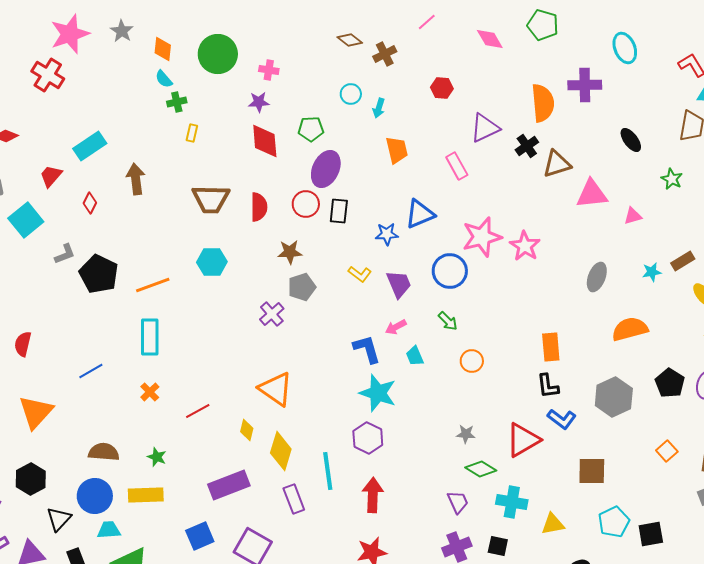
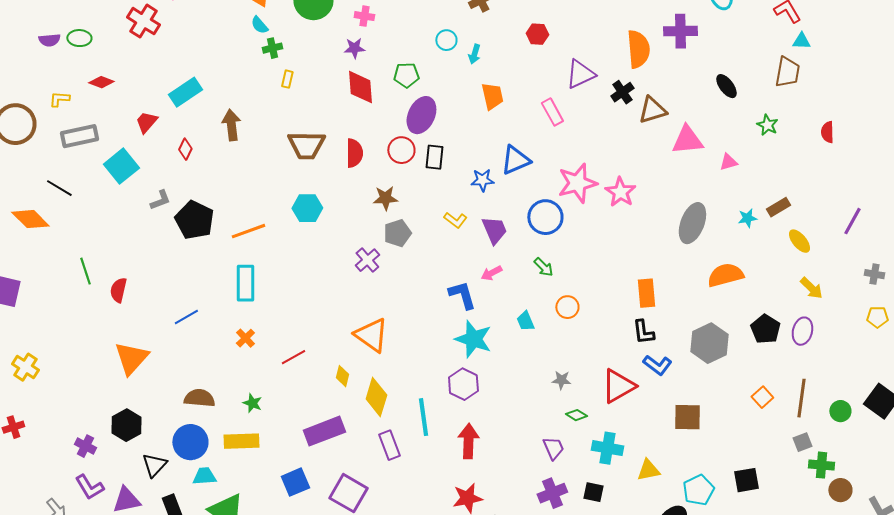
gray ellipse: (597, 277) -> (692, 223), size x1.4
cyan trapezoid: (415, 356) -> (525, 321), moved
green diamond: (481, 469) -> (576, 415), size x0.7
cyan pentagon: (614, 522) -> (698, 490), moved

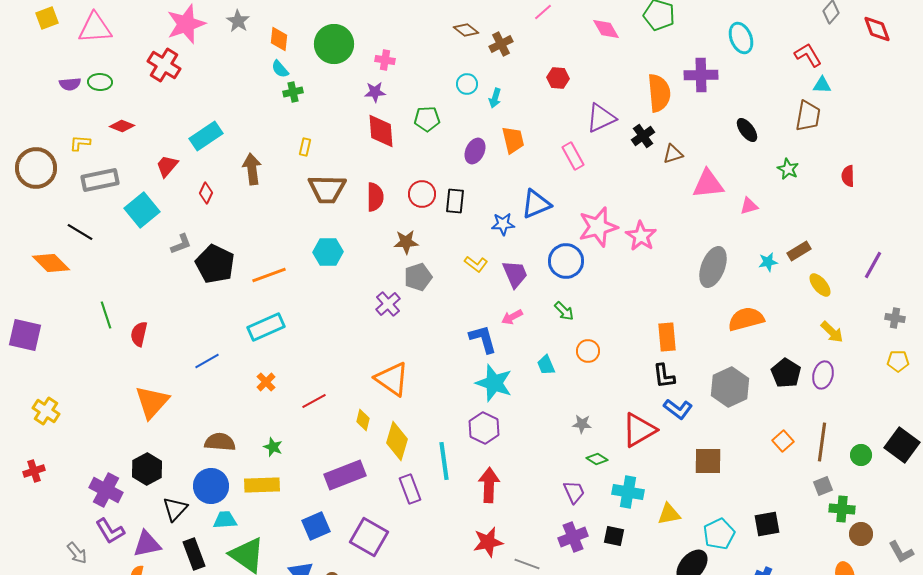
yellow rectangle: (287, 79) -> (305, 147), moved
brown triangle: (652, 110) -> (673, 154), size x0.7
purple ellipse: (421, 115) -> (475, 151), moved, size x0.7
cyan rectangle: (245, 283) -> (266, 327), turned 66
purple cross: (85, 446) -> (106, 490), size x1.5

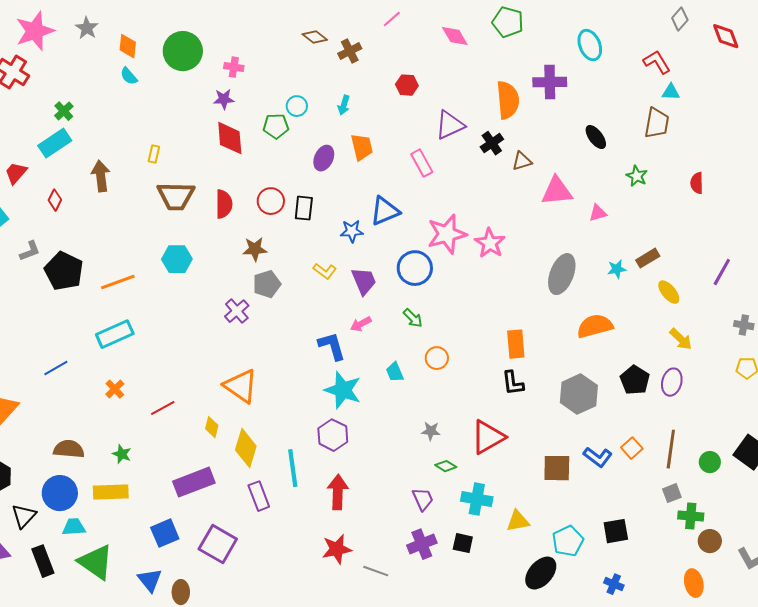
cyan circle: (467, 84) -> (297, 106), moved
green cross: (293, 92) -> (64, 111), moved, turned -30
blue L-shape: (678, 409) -> (598, 457), moved

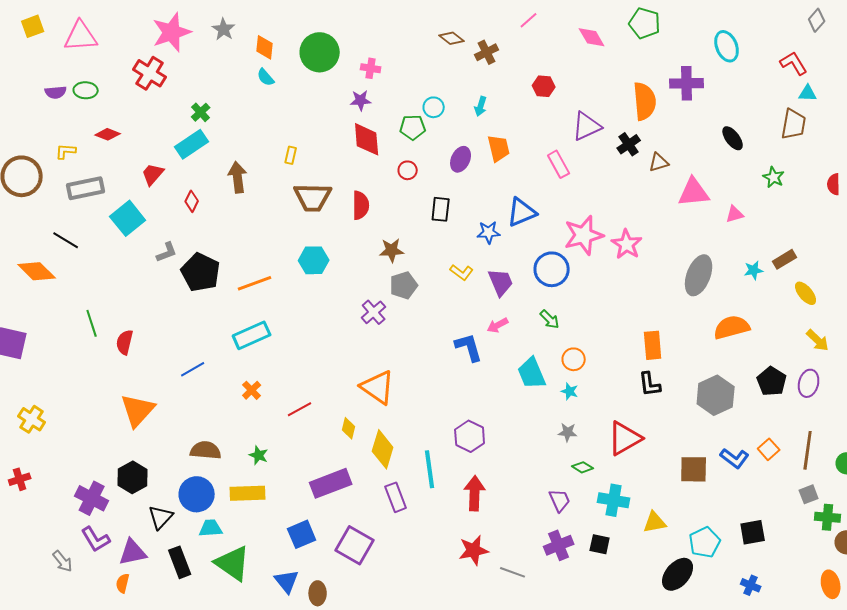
red circle: (271, 201) -> (408, 170), moved, size x0.7
cyan trapezoid: (395, 372) -> (532, 373), size x1.6
cyan star: (343, 390) -> (570, 391), moved, size x0.5

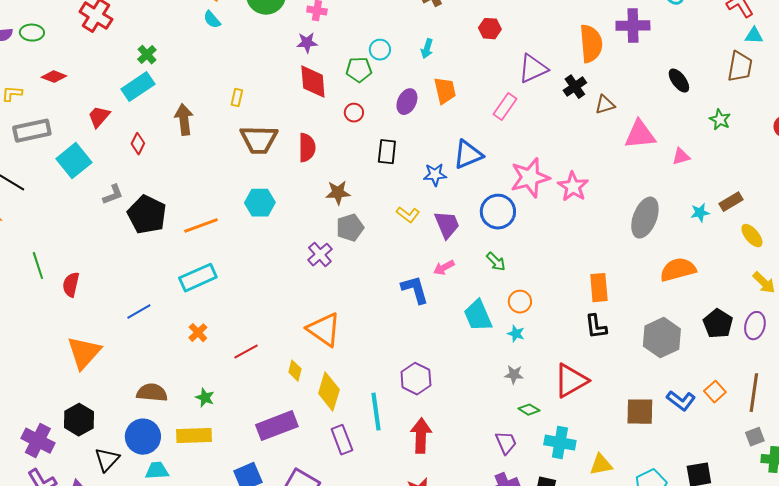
pink rectangle: (559, 164) -> (505, 107), turned 64

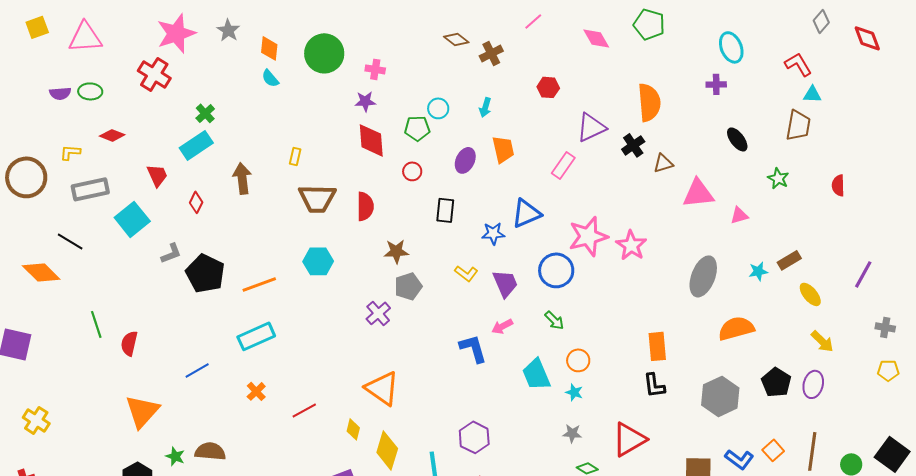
purple cross: (633, 26) -> (716, 84), moved, size x0.6
red trapezoid: (99, 117) -> (157, 175), turned 115
green star: (205, 398) -> (175, 456), moved

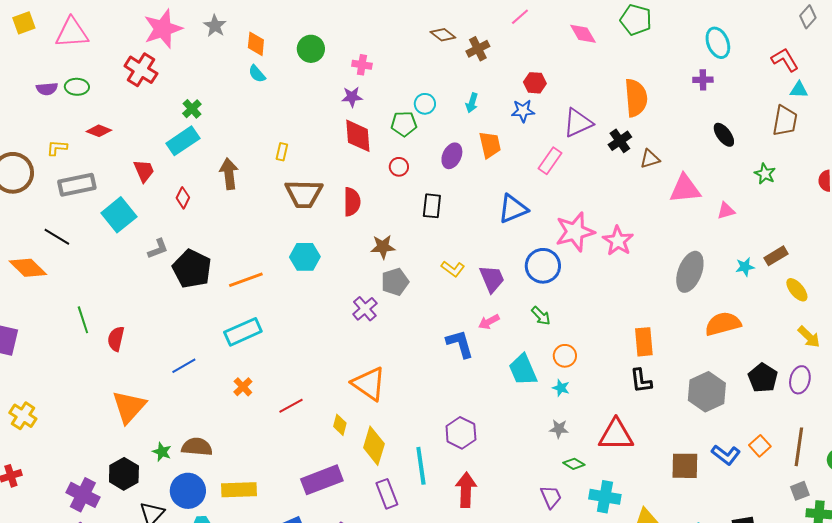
green circle: (324, 53) -> (311, 49), size x0.7
blue star: (493, 233) -> (523, 111), moved
red triangle: (629, 439) -> (616, 435), turned 30

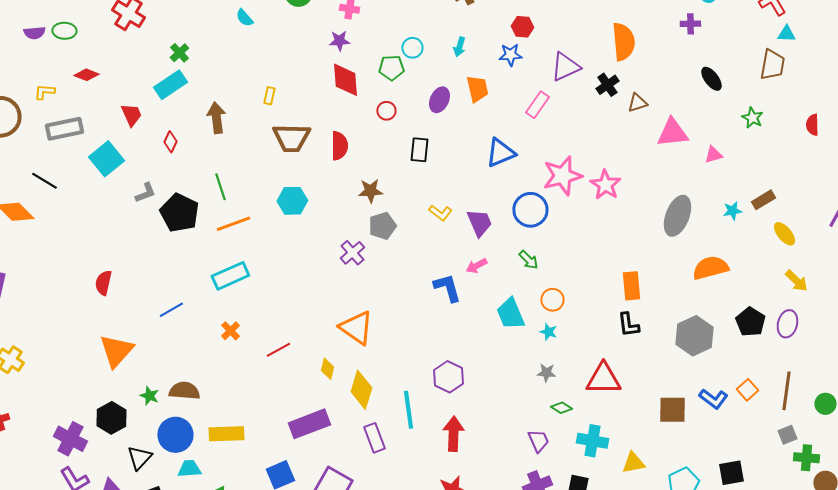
green line: (83, 320) -> (220, 187), moved

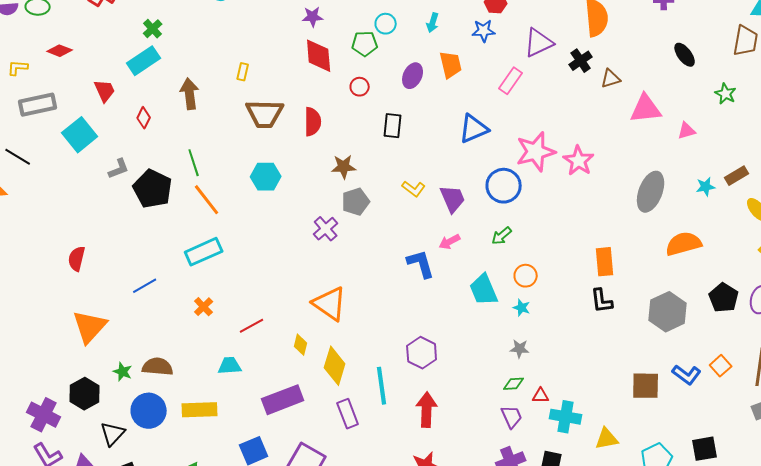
orange line: (233, 224) -> (207, 200), turned 72
green arrow: (528, 260) -> (502, 236), turned 95
red triangle: (603, 379) -> (541, 396), moved, size x0.5
green diamond: (561, 408) -> (514, 384), moved, turned -35
cyan trapezoid: (189, 469) -> (230, 366), moved

